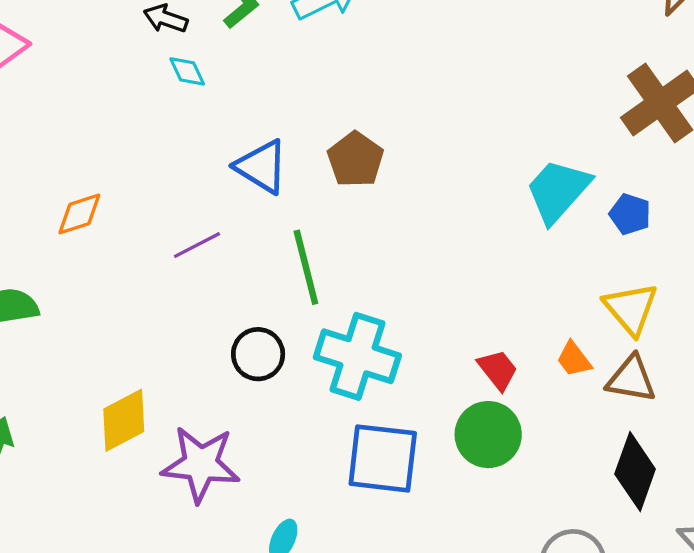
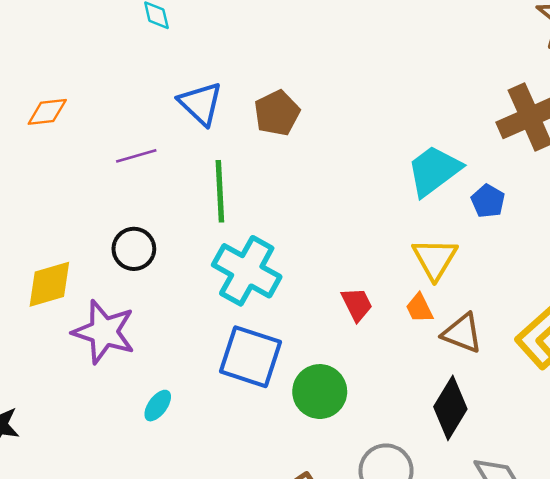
yellow triangle: (631, 309) -> (435, 259), moved
black circle: (258, 354) -> (134, 249), moved
green circle: (488, 435) -> (320, 392), moved

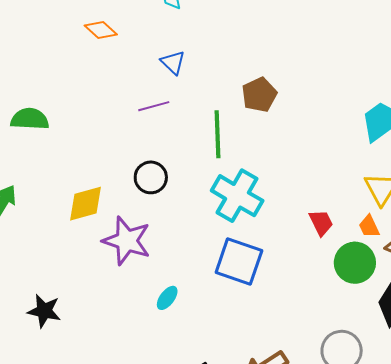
blue triangle: (201, 103) -> (173, 62), moved, size x0.7
orange diamond: (47, 112) -> (101, 30), moved, turned 48
brown pentagon: (277, 113) -> (259, 95), moved
green circle: (320, 392) -> (355, 263), moved

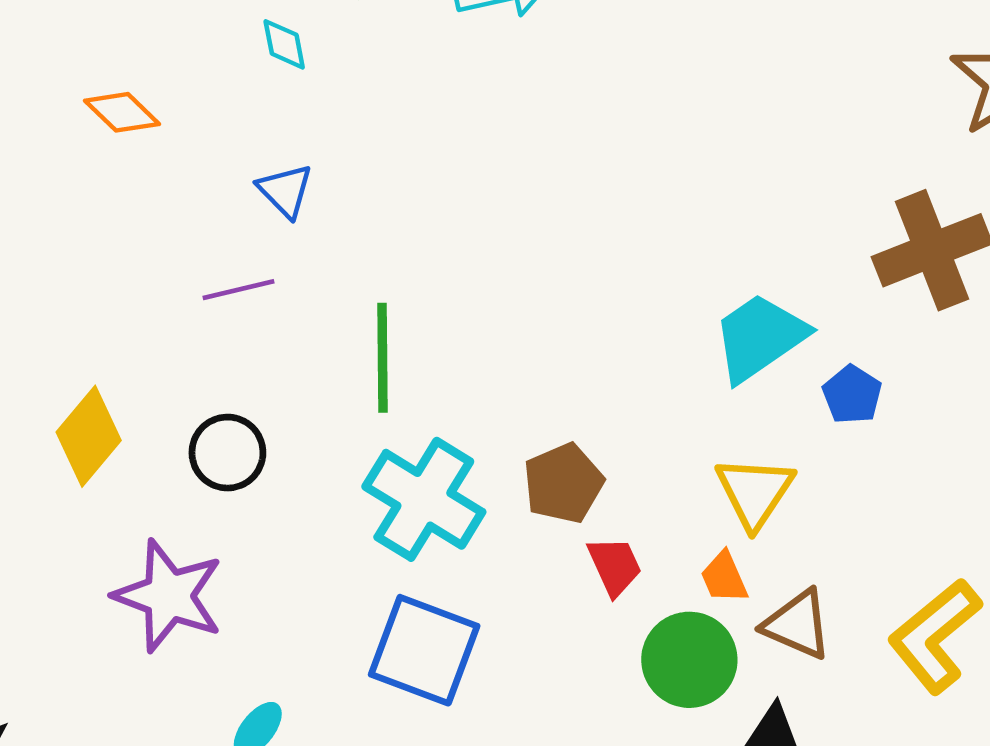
brown pentagon: (259, 95) -> (563, 483), moved
yellow diamond: (85, 204) -> (89, 436), moved, turned -36

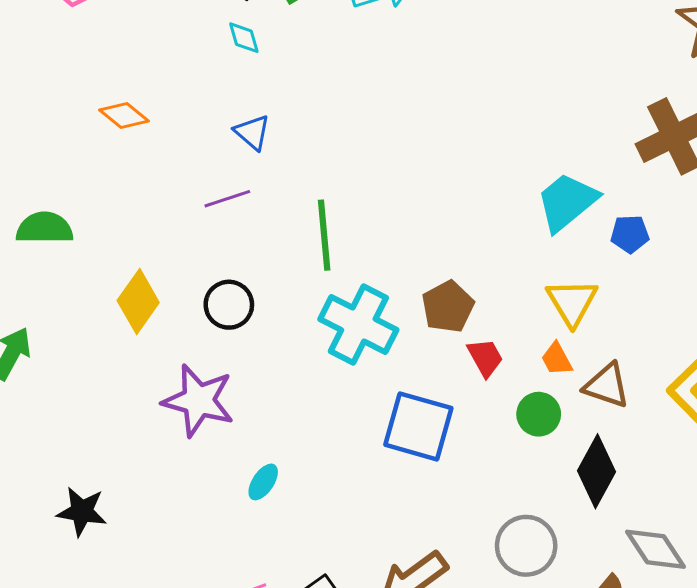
orange diamond: (122, 112) -> (124, 116), moved
blue pentagon: (852, 395) -> (630, 234), turned -30
blue square: (424, 650) -> (418, 426), moved
green circle: (689, 660) -> (539, 414), size x0.7

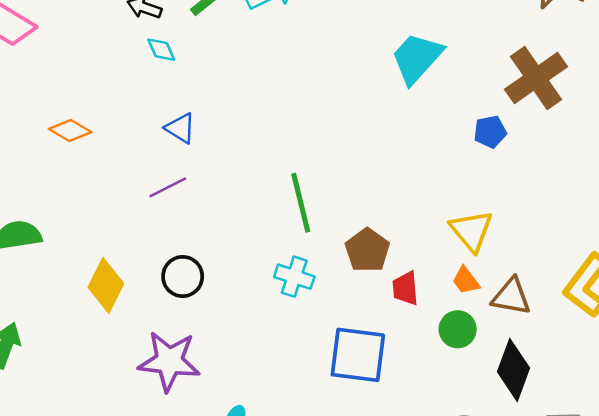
cyan trapezoid: (567, 202) -> (417, 58), moved
blue pentagon: (630, 234) -> (490, 132), moved
green line: (324, 235) -> (301, 203), moved
cyan cross: (358, 325) -> (294, 277), size x0.6
red trapezoid: (485, 358) -> (405, 288), turned -147

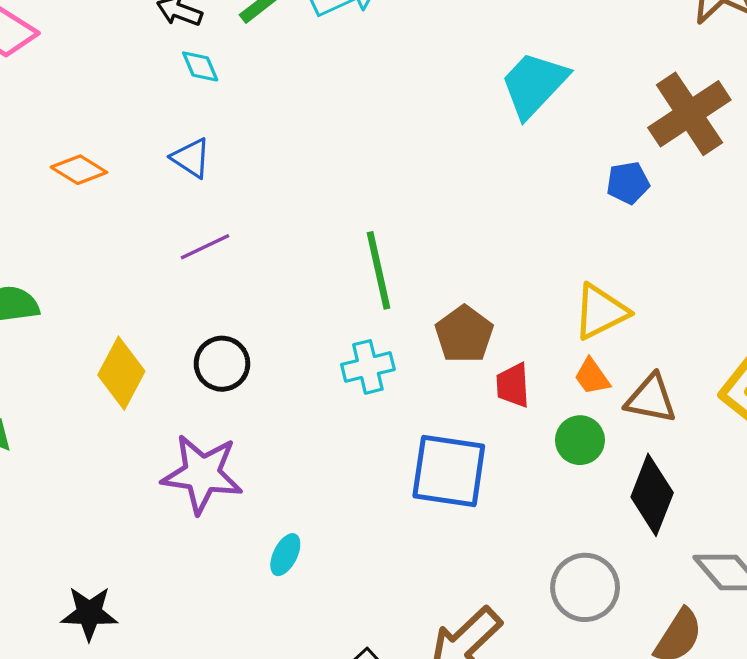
blue triangle: (180, 128) -> (191, 158), moved
yellow triangle: (471, 231) -> (601, 312), turned 42
cyan cross: (294, 277) -> (368, 367), turned -33

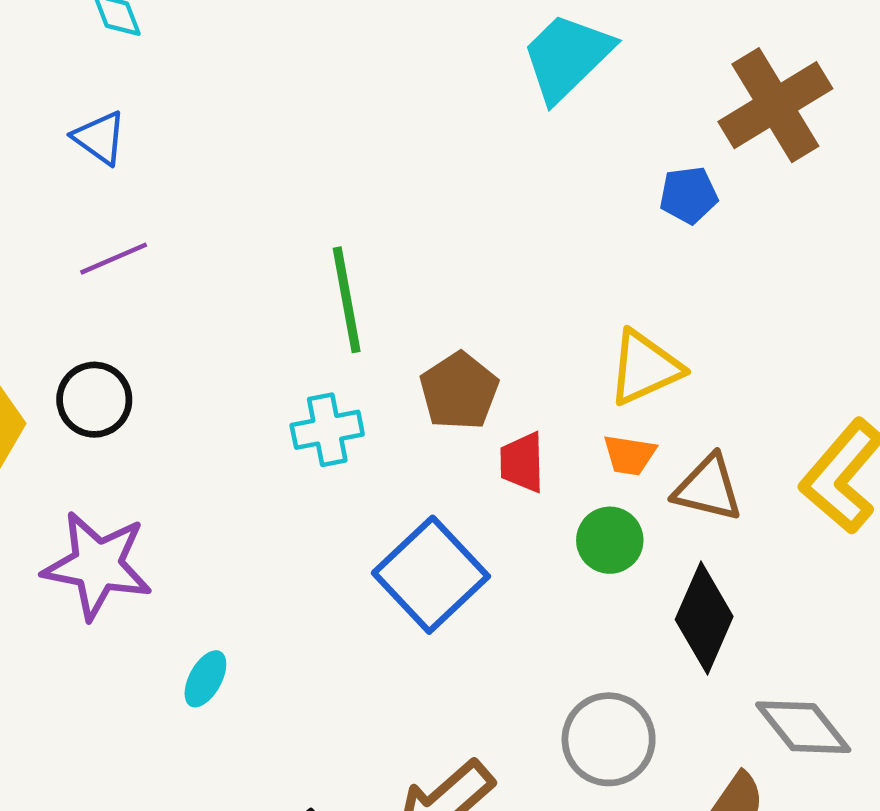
black circle: (222, 364) -> (94, 400), moved
orange trapezoid: (592, 377) -> (629, 455), turned -48
blue square: (449, 471) -> (431, 575), turned 36

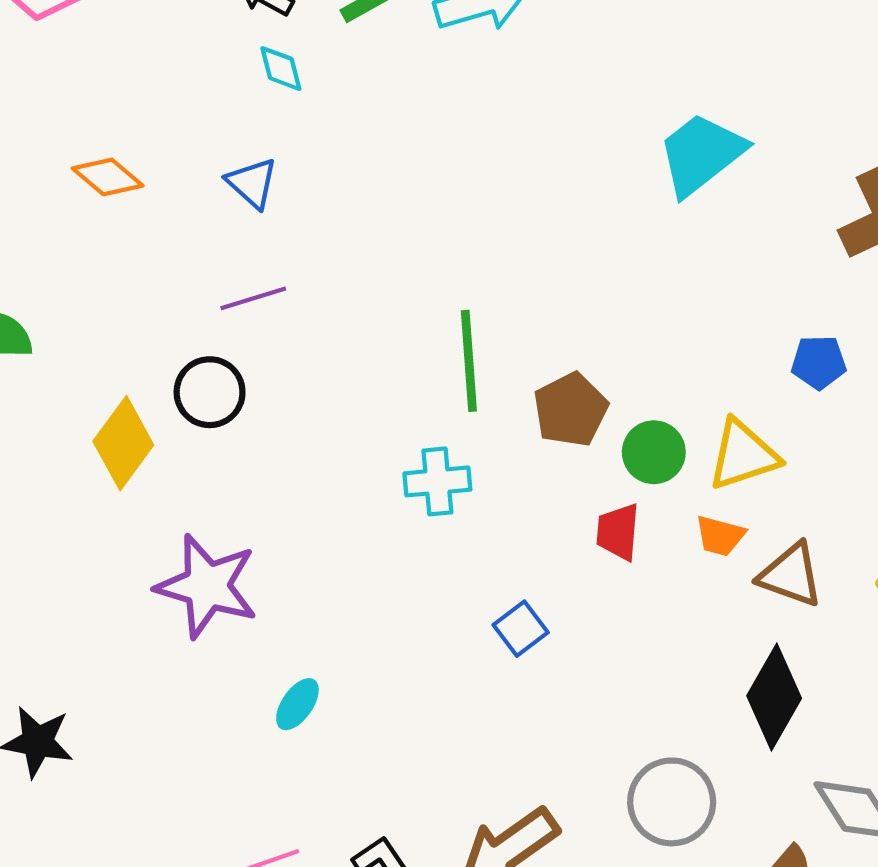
blue pentagon: (689, 195) -> (819, 362), moved
brown pentagon: (459, 391) -> (571, 410), moved
black circle: (94, 400) -> (210, 392), moved
green circle: (610, 540) -> (654, 452), moved
blue square: (431, 575) -> (521, 629), size x0.5

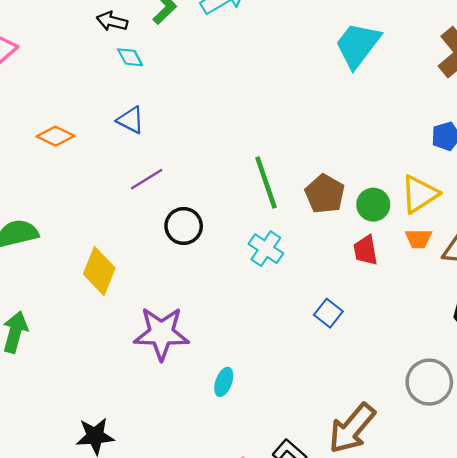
black circle: (210, 392) -> (184, 226), moved
cyan cross: (437, 481) -> (266, 249), turned -36

